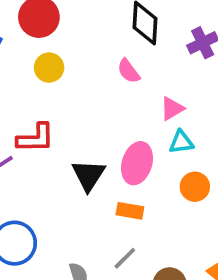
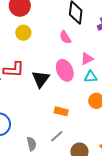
pink ellipse: (137, 163) -> (65, 70), moved, turned -45
black triangle: (88, 175) -> (41, 79), moved

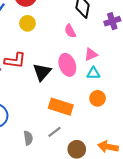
orange rectangle: (61, 111) -> (61, 107), size x1.6

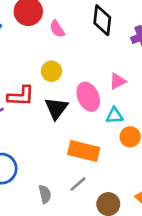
yellow circle: (27, 23) -> (51, 71), moved
pink semicircle: (70, 31) -> (57, 29), moved
cyan triangle: (93, 73) -> (114, 116), moved

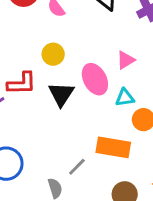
orange rectangle: (84, 151) -> (113, 147), moved
gray line: (78, 184) -> (77, 167), moved

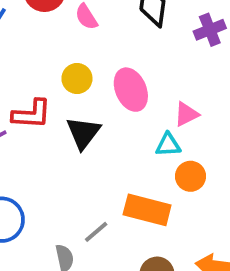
pink triangle: (126, 60) -> (186, 114), moved
pink ellipse: (95, 79) -> (131, 90), moved

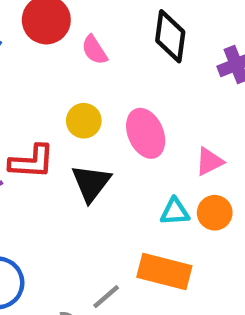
cyan triangle: (168, 145) -> (175, 212), moved
orange circle: (190, 176) -> (215, 213), moved

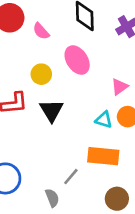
pink ellipse: (146, 133) -> (77, 60), moved
cyan triangle: (175, 212) -> (104, 120), turned 30

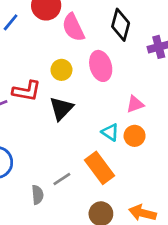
pink semicircle: (41, 31) -> (73, 27), size x1.5
orange rectangle: (103, 156) -> (99, 168), turned 32

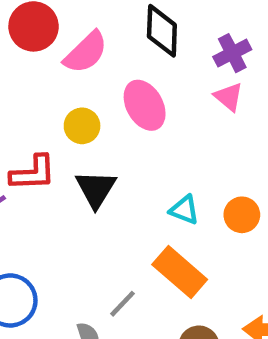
pink semicircle: (73, 27) -> (86, 52), turned -96
pink triangle: (135, 104) -> (229, 97), moved, turned -48
orange circle: (135, 136) -> (242, 215), moved

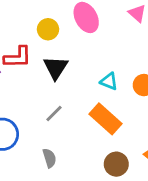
gray line: (123, 304) -> (54, 113), moved

